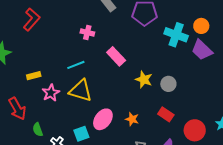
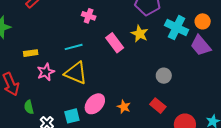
yellow star: (144, 80) -> (140, 34), moved

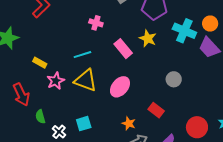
yellow rectangle: (31, 53) -> (40, 63), turned 40
pink ellipse: (95, 104) -> (120, 87), moved
red rectangle: (158, 106) -> (156, 110), moved
orange star: (124, 107) -> (129, 123), moved

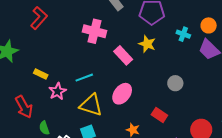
pink cross: (96, 23) -> (95, 31), size x1.6
cyan cross: (184, 31) -> (183, 34), size x0.6
cyan line: (82, 55) -> (84, 78), moved
yellow triangle: (86, 80) -> (91, 105), moved

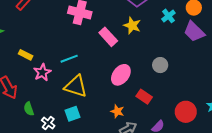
cyan cross: (183, 34) -> (168, 16), turned 32
pink ellipse: (122, 94) -> (121, 75), moved

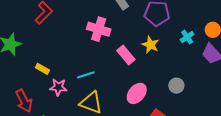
pink star: (42, 72) -> (58, 87), turned 30

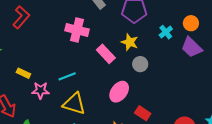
gray circle: (176, 86) -> (140, 64), moved

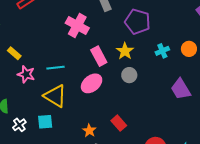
purple trapezoid: (192, 47) -> (181, 89), moved
pink ellipse: (119, 92) -> (92, 83), moved

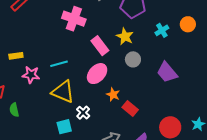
yellow rectangle: (14, 53) -> (16, 56), turned -40
purple trapezoid: (181, 89) -> (167, 72), moved
cyan square: (45, 122) -> (64, 127), moved
white cross: (19, 125) -> (83, 113), moved
orange star: (89, 131) -> (113, 95), moved

